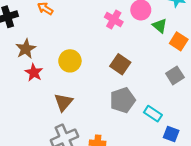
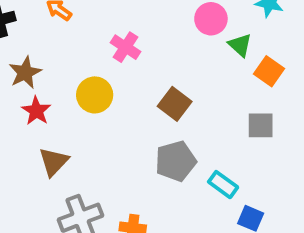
pink cross: (114, 20) -> (125, 47), moved
gray square: (175, 75) -> (261, 125), turned 30
brown triangle: (63, 102) -> (54, 162), moved

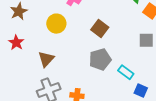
red star: (36, 111) -> (16, 43), moved
brown triangle: (54, 162) -> (46, 59), moved

